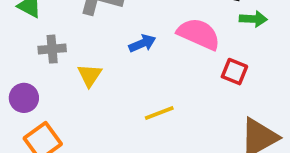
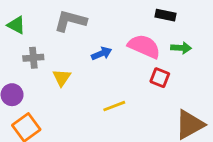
green arrow: (253, 19) -> (181, 48), moved
red square: (234, 72) -> (160, 78), moved

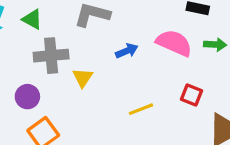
gray cross: (33, 58) -> (51, 56), size x1.5
red square: (160, 78) -> (191, 95), moved

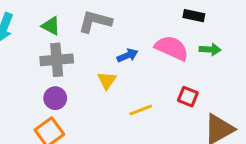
green triangle: (32, 19) -> (51, 26), moved
yellow triangle: (83, 78) -> (107, 80), moved
purple circle: (27, 97) -> (55, 98), moved

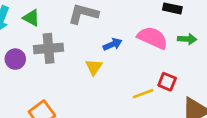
green triangle: (51, 26) -> (31, 18), moved
purple circle: (55, 98) -> (15, 59), moved
yellow line: (141, 110) -> (143, 94), moved

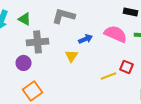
purple circle: (15, 59) -> (24, 63), moved

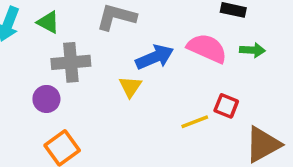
blue arrow: (86, 39) -> (155, 57), size x1.5

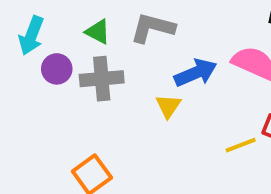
green triangle: (48, 22) -> (98, 32), moved
purple circle: (46, 99) -> (57, 69), moved

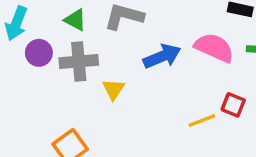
yellow triangle: (168, 106) -> (113, 89), moved

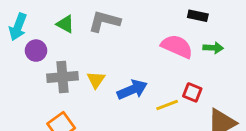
blue arrow: (162, 56) -> (132, 90), moved
gray cross: (79, 62) -> (63, 77), moved

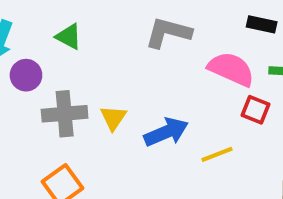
gray L-shape: (104, 21) -> (168, 33), moved
red square: (192, 92) -> (256, 110), moved

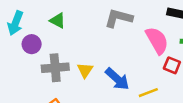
pink semicircle: (231, 69) -> (157, 40), turned 36
blue arrow: (166, 132) -> (117, 79), turned 65

